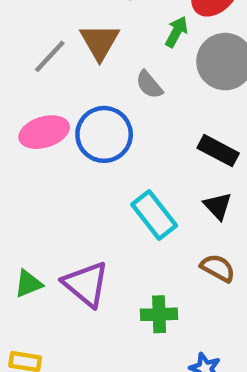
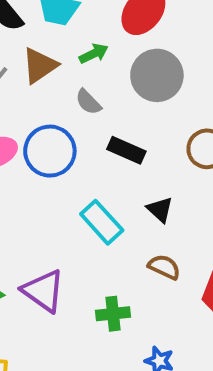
green arrow: (176, 32) -> (94, 54), moved, turned 40
brown triangle: (100, 42) -> (40, 66), turned 30
black rectangle: (218, 151) -> (126, 150), moved

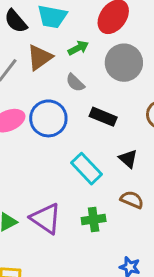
green cross: (113, 314) -> (94, 220), moved

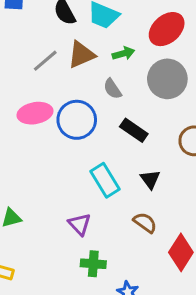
purple triangle: (46, 219) -> (80, 224), moved, size x0.7
green cross: (94, 220) -> (93, 264), moved

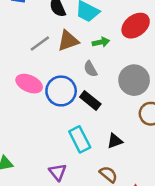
gray circle: (167, 79) -> (134, 80), moved
pink ellipse: (35, 113) -> (29, 84), turned 30
black rectangle: (134, 130) -> (90, 101), moved
black triangle: (150, 179) -> (115, 141), turned 42

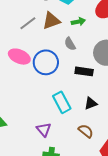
black rectangle: (90, 101) -> (84, 71), moved, turned -30

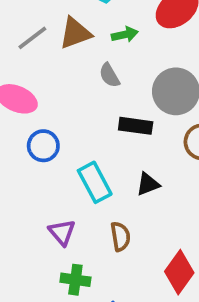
blue circle: (46, 62) -> (43, 146), moved, size x0.7
brown semicircle: (86, 131) -> (120, 237), moved, turned 42

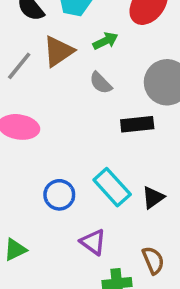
blue circle: (43, 146) -> (59, 195), moved
black triangle: (148, 184) -> (153, 197), moved
brown semicircle: (120, 237) -> (153, 260), moved

